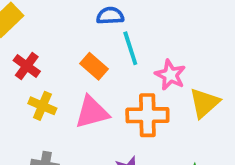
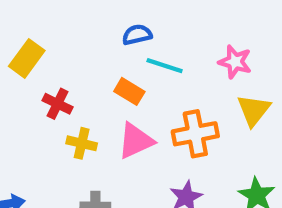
cyan line: (130, 48) -> (165, 66), turned -44
pink star: (170, 75) -> (235, 62), moved

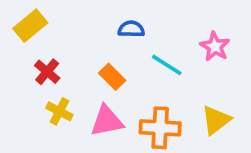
pink star: (235, 62) -> (215, 47), moved
cyan line: (165, 66) -> (167, 65), moved

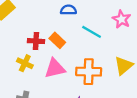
red cross: (47, 72) -> (36, 41), moved, turned -35

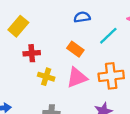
cyan line: (92, 32) -> (108, 36), turned -66
red cross: (36, 41) -> (32, 53), moved

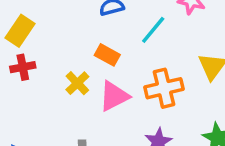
red cross: (32, 53) -> (23, 67), moved
yellow cross: (46, 77) -> (77, 83), moved, turned 35

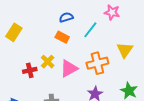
orange rectangle: (107, 55) -> (62, 37), moved
red cross: (23, 67) -> (30, 70), moved

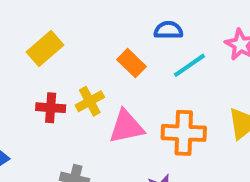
blue semicircle: (66, 17) -> (168, 30), moved
yellow rectangle: (14, 32) -> (45, 49), moved

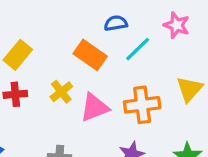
orange rectangle: (132, 63) -> (90, 55), size x1.4
red cross: (51, 108) -> (15, 94), moved

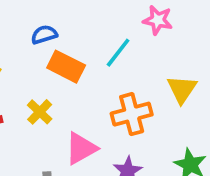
blue semicircle: (116, 23) -> (44, 35), moved
pink triangle: (94, 107) -> (81, 148), moved

